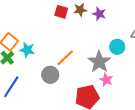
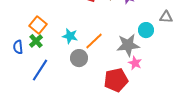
cyan star: (27, 50) -> (70, 36), moved
gray star: (99, 62) -> (128, 45), turned 30

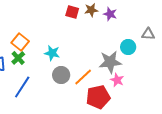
orange line: (94, 41) -> (83, 77), moved

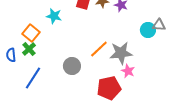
cyan circle: (128, 47) -> (148, 30), moved
cyan star: (52, 53) -> (54, 16), moved
orange line: (83, 77) -> (99, 49), moved

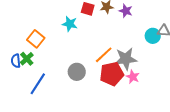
cyan star: (54, 16) -> (70, 24), moved
green cross: (29, 49) -> (27, 59), moved
red pentagon: (109, 88) -> (112, 74), moved

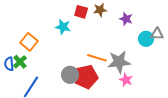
purple star: (126, 11) -> (126, 19), moved
orange line: (104, 55) -> (97, 58), turned 60
red pentagon: (112, 74) -> (86, 77), moved

